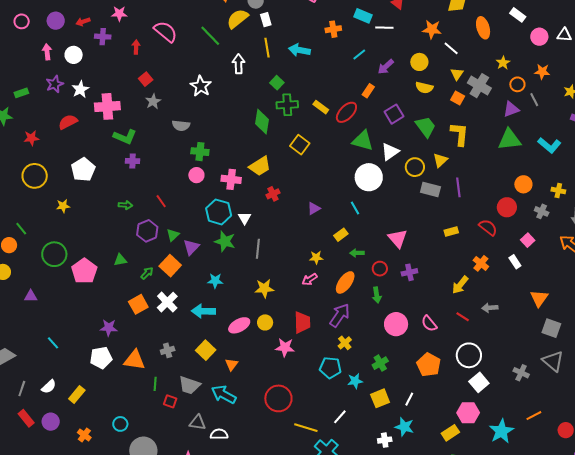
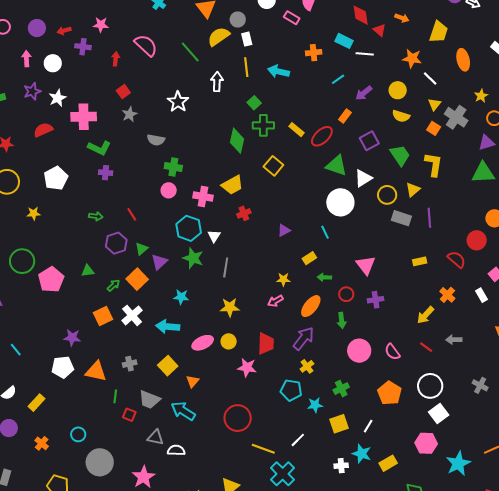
gray cross: (521, 373) -> (480, 385), moved
yellow rectangle: (450, 433) -> (388, 463), moved

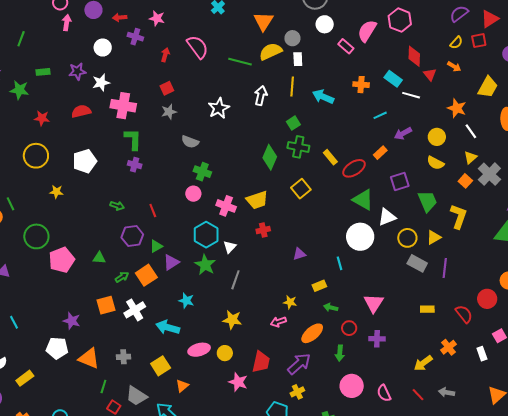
green line: (190, 52) -> (240, 62), turned -45
pink arrow: (26, 59) -> (67, 23), moved
green L-shape: (99, 148) -> (133, 139), turned -125

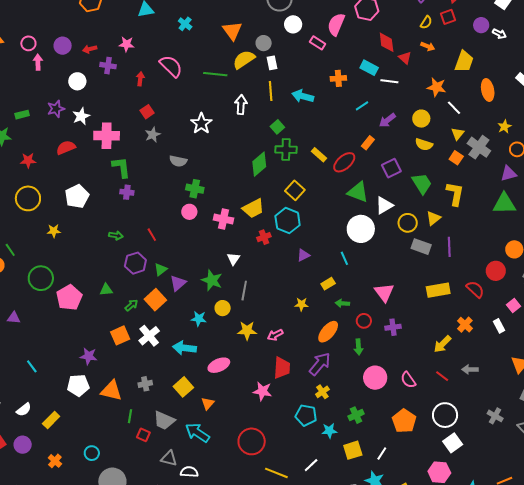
green diamond: (270, 157) -> (259, 164), turned 35
cyan hexagon: (206, 235) -> (288, 221), moved
yellow rectangle: (427, 309) -> (438, 290), size x1.6
pink arrow: (278, 322) -> (275, 335), moved
yellow circle: (225, 353) -> (223, 308), moved

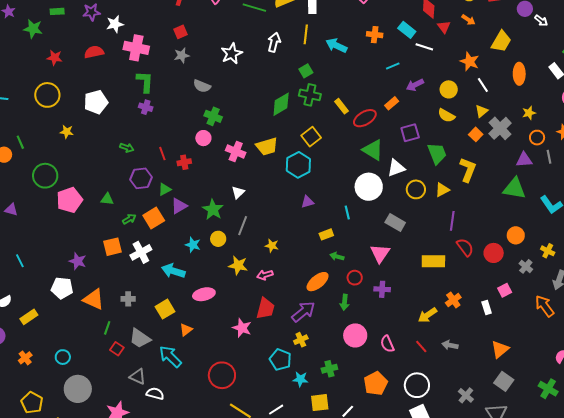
red cross: (264, 237) -> (184, 162), moved
gray rectangle: (421, 247) -> (395, 223), moved
red semicircle: (475, 289) -> (465, 247), moved
yellow star: (301, 304) -> (272, 246), moved

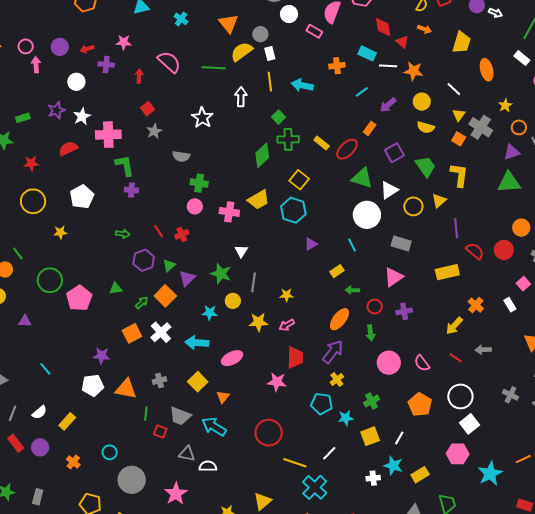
orange star: (470, 61) -> (413, 71), moved
pink triangle: (380, 253) -> (394, 277), turned 35

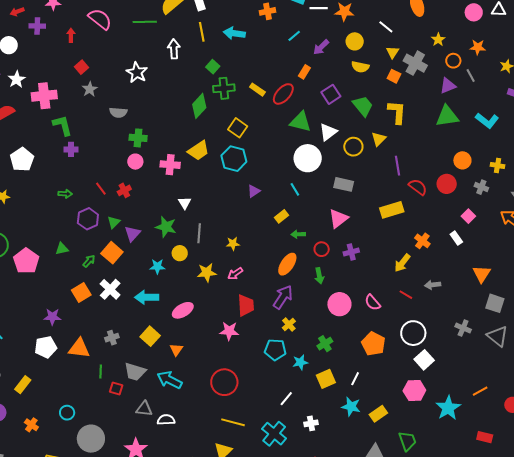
yellow line: (295, 463) -> (233, 422), moved
white cross: (373, 478) -> (311, 423), moved

